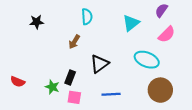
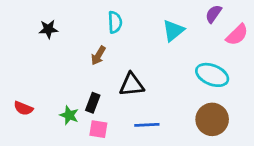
pink semicircle: (167, 34) -> (237, 35), moved
cyan ellipse: (147, 60) -> (212, 75), moved
black triangle: (99, 64) -> (132, 85), turned 30

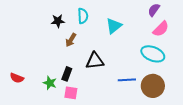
black star: (48, 29) -> (58, 21), moved
cyan triangle: (173, 31) -> (114, 26), moved
pink semicircle: (237, 35) -> (161, 29), moved
blue line: (147, 125) -> (127, 80), moved

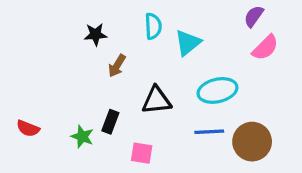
cyan semicircle: (83, 16) -> (153, 26), moved
cyan ellipse: (153, 54) -> (217, 90), moved, turned -35
pink square: (71, 93) -> (142, 153), moved

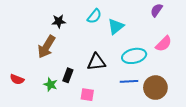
cyan semicircle: (153, 26) -> (94, 16), turned 42
pink semicircle: (265, 48) -> (164, 44), moved
brown arrow: (117, 66) -> (46, 47), moved, size x1.6

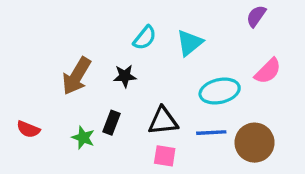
cyan semicircle: (94, 16) -> (145, 38), moved
black star: (59, 21) -> (125, 76), moved
black triangle: (96, 62) -> (163, 121), moved
pink square: (87, 95) -> (165, 156), moved

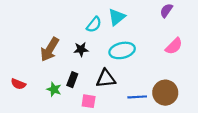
cyan triangle: (190, 43) -> (117, 17), moved
cyan ellipse: (220, 91) -> (122, 50), moved
blue line: (211, 133) -> (137, 97), moved
pink square: (165, 156) -> (89, 101), moved

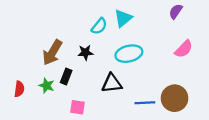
black rectangle: (72, 80) -> (66, 76), moved
red semicircle: (18, 84) -> (19, 89), turned -104
green star: (54, 89) -> (47, 86), moved
pink square: (89, 101) -> (77, 107), moved

